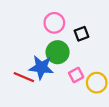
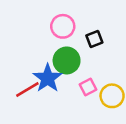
blue star: (41, 67) -> (48, 78), turned 30
red line: (24, 77) -> (27, 90), turned -54

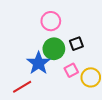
black square: (94, 39) -> (76, 44), moved
red line: (27, 90) -> (22, 87), moved

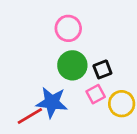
black square: (76, 44) -> (102, 69), moved
blue star: (39, 63) -> (52, 102), moved, turned -30

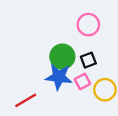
pink circle: (68, 28) -> (88, 25), moved
blue star: (52, 102) -> (59, 77), moved

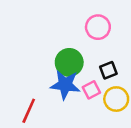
black square: (88, 60) -> (108, 70), moved
red line: (26, 100) -> (29, 111), turned -35

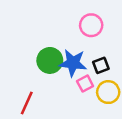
green circle: (69, 62) -> (50, 60), moved
blue star: (65, 85) -> (73, 63), moved

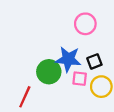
green circle: (50, 60) -> (49, 72), moved
pink square: (85, 84) -> (80, 79), turned 35

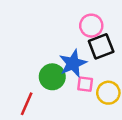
blue star: (68, 59) -> (73, 63), turned -30
black square: (94, 61) -> (101, 46), moved, size x1.5

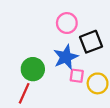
pink circle: (91, 26) -> (67, 23), moved
green circle: (52, 77) -> (33, 69), moved

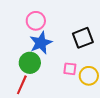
pink circle: (67, 23) -> (36, 21), moved
blue star: (66, 57) -> (41, 43), moved

